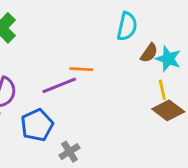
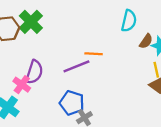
blue pentagon: (37, 125) -> (72, 103), moved, turned -30

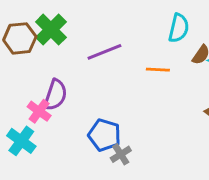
orange line: (94, 54) -> (158, 70), moved
purple line: (76, 66) -> (104, 52), moved

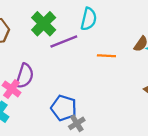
cyan semicircle: (179, 28) -> (89, 19), moved
green cross: (51, 30) -> (44, 24), moved

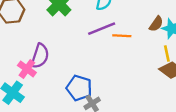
purple line: (64, 42) -> (102, 29), moved

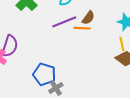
brown semicircle: (156, 24) -> (88, 18), moved

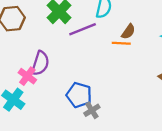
purple line: (64, 22) -> (83, 29), moved

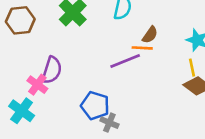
purple line: (83, 29) -> (125, 61), moved
gray cross: (92, 110) -> (109, 123), turned -35

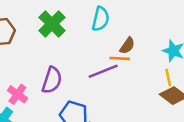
purple semicircle: (52, 70) -> (52, 80), moved

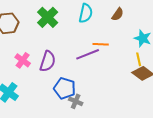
brown semicircle: (127, 46) -> (118, 14), moved
pink cross: (17, 94) -> (23, 60), moved

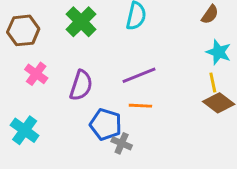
brown semicircle: (118, 14) -> (210, 14), moved
orange line: (101, 44) -> (140, 106), moved
pink cross: (23, 60) -> (36, 74), moved

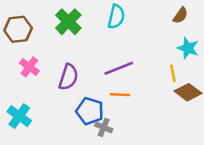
yellow line: (213, 83) -> (173, 73), moved

